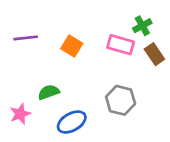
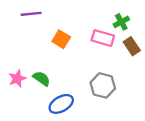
purple line: (26, 38) -> (31, 14), moved
green semicircle: (49, 92) -> (42, 79), turned 54
pink star: (20, 114) -> (17, 79), moved

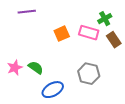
orange square: (61, 39) -> (62, 34), moved, turned 35

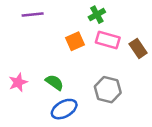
green cross: (105, 19) -> (97, 15), moved
green semicircle: (36, 68) -> (54, 82), moved

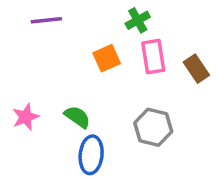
pink rectangle: (108, 40) -> (153, 57), turned 65
blue ellipse: (64, 109) -> (91, 155), turned -55

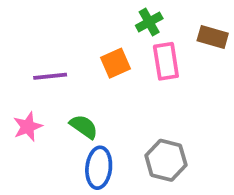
purple line: (46, 20) -> (50, 76), moved
brown rectangle: (196, 69) -> (213, 37), moved, turned -40
gray hexagon: (153, 127) -> (166, 160), moved

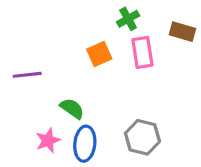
purple line: (50, 76) -> (27, 75), moved
pink star: (28, 127) -> (48, 140), moved

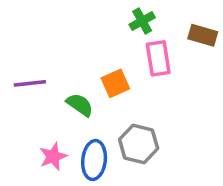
orange square: (99, 54) -> (115, 83), moved
green semicircle: (72, 108) -> (80, 105), moved
gray hexagon: (142, 137) -> (139, 144), moved

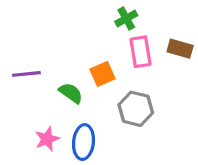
brown rectangle: (203, 35) -> (180, 49), moved
gray hexagon: (139, 144) -> (136, 109), moved

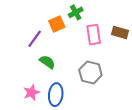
green cross: (126, 19) -> (76, 12), moved
purple line: (26, 74) -> (35, 39), moved, turned -48
orange square: (102, 74) -> (57, 24), moved

